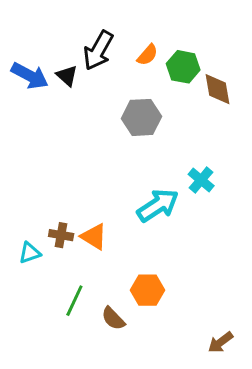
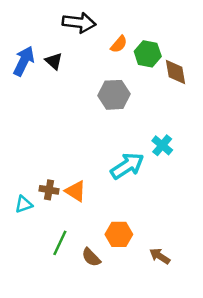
black arrow: (98, 50) -> (79, 23), moved, turned -112
blue arrow: (30, 76) -> (24, 61), turned -92
brown arrow: (220, 342) -> (160, 256), moved, turned 70

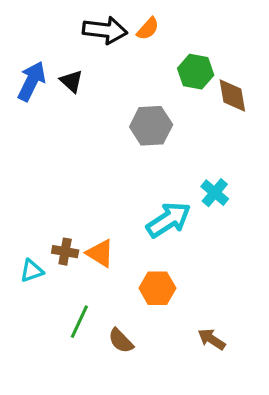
orange semicircle: (119, 44) -> (148, 29), moved
orange hexagon: (119, 234) -> (157, 288), moved

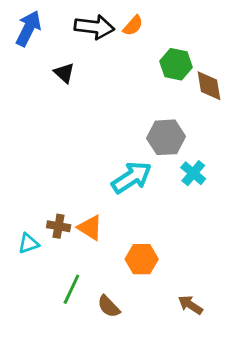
blue arrow: (32, 81) -> (28, 28), moved
gray hexagon: (151, 126) -> (166, 137), moved
cyan arrow: (169, 220) -> (132, 177), moved

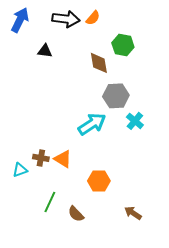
black triangle: (64, 73) -> (45, 51), turned -35
brown diamond: (209, 86) -> (99, 63), moved

